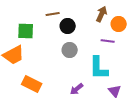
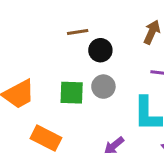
green square: (26, 31) -> (72, 93), moved

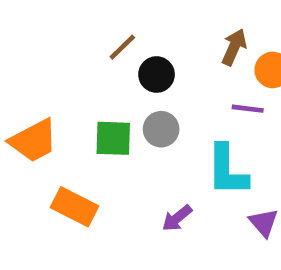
brown line: (78, 32) -> (122, 47), turned -35

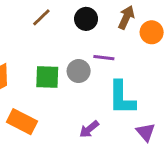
brown line: (122, 47) -> (41, 17), moved
black circle: (157, 75) -> (86, 19), moved
purple line: (248, 109) -> (104, 58), moved

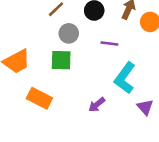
gray circle: (79, 71) -> (69, 33), moved
cyan L-shape: (122, 98) -> (125, 78), turned 36

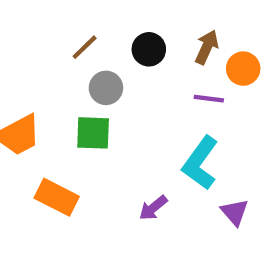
purple line: (109, 44) -> (209, 99), moved

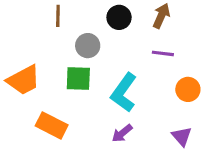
brown line: (85, 47) -> (58, 16), moved, turned -45
orange circle: (243, 69) -> (188, 89), moved
cyan L-shape: (200, 163) -> (124, 93), moved

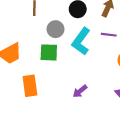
cyan L-shape: (124, 93) -> (81, 41), moved
orange rectangle: (52, 125) -> (30, 86), turned 55

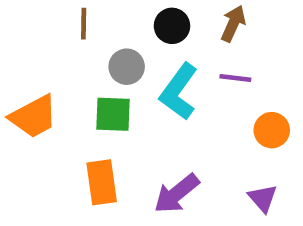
orange rectangle: (30, 86) -> (102, 182), moved
purple arrow: (80, 91) -> (177, 194), size x1.5

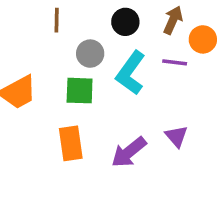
orange circle: (272, 130) -> (203, 39), moved
purple triangle: (263, 198) -> (176, 136), moved

